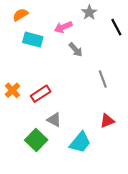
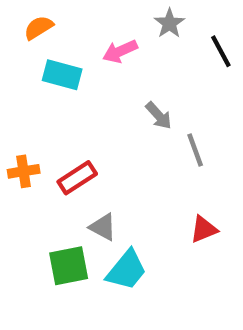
gray arrow: (76, 50) -> (159, 116), moved
orange cross: (12, 90) -> (24, 171), turned 35
green square: (36, 140) -> (69, 266), turned 35
cyan trapezoid: (80, 142) -> (126, 270), moved

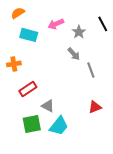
gray star: (169, 23) -> (79, 32), moved
orange cross: (24, 171) -> (14, 64), moved
red rectangle: (77, 178) -> (28, 89), moved

